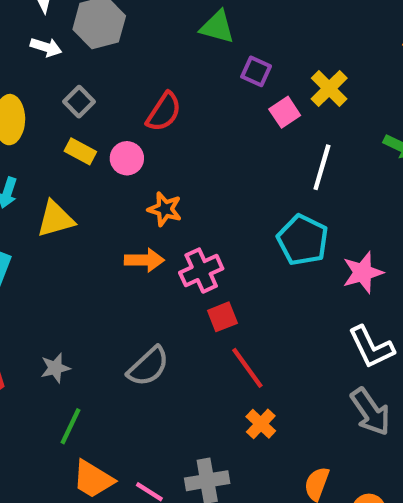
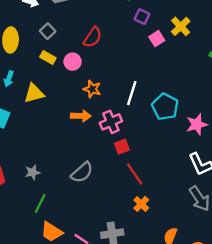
white line: (322, 167) -> (132, 93), moved

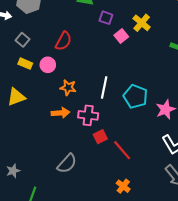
pink cross: (111, 122) -> (88, 115), turned 36
gray star: (33, 172) -> (13, 171), moved
red line: (135, 174) -> (122, 150), moved

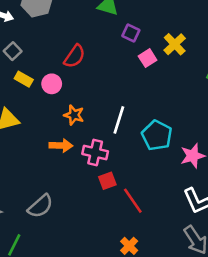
gray square: (22, 40) -> (13, 51), moved
gray semicircle: (67, 164) -> (40, 206), moved

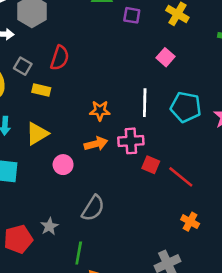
red semicircle: (75, 56) -> (60, 58), moved
pink square: (148, 58) -> (165, 57), moved
pink circle: (52, 84) -> (63, 165), moved
red square: (107, 181) -> (151, 165), turned -30

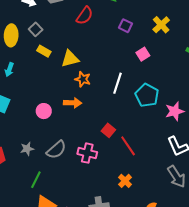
purple square: (132, 15) -> (125, 26), moved
red semicircle: (60, 58) -> (85, 16), moved
yellow triangle: (37, 134) -> (70, 59), moved
pink cross: (131, 141) -> (87, 153), moved
gray star: (49, 226) -> (27, 149), moved

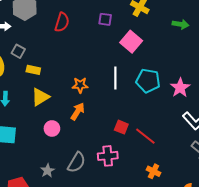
pink square: (143, 54) -> (131, 42), size x1.5
yellow triangle: (70, 59) -> (40, 97), moved
orange arrow: (73, 103) -> (78, 111), turned -42

